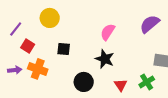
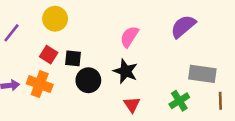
red square: (28, 46) -> (49, 55), moved
black circle: (84, 82) -> (88, 80), moved
red triangle: (121, 85) -> (132, 105), moved

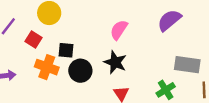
red square: (49, 55) -> (34, 39), moved
orange cross: (40, 84) -> (47, 67), moved

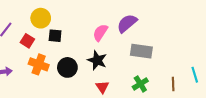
purple semicircle: (169, 20) -> (127, 23), moved
black square: (66, 50) -> (55, 36), moved
gray rectangle: (187, 65) -> (141, 51), moved

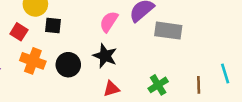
gray rectangle: (141, 51) -> (168, 31), moved
red triangle: (102, 87) -> (111, 89), turned 48

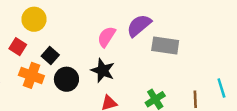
black square: (53, 25) -> (50, 55), moved, turned 35

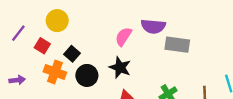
purple semicircle: (139, 25) -> (153, 26), turned -135

